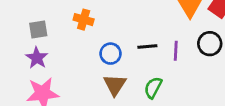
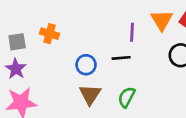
orange cross: (84, 20) -> (50, 34), moved
purple line: (176, 51) -> (132, 32), moved

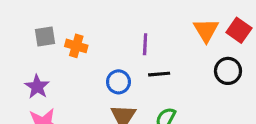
purple line: (132, 32) -> (145, 44), moved
gray square: (17, 42) -> (45, 37), moved

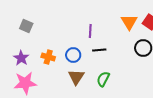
gray square: (45, 37) -> (26, 26), turned 32
orange cross: (76, 46) -> (48, 57), moved

